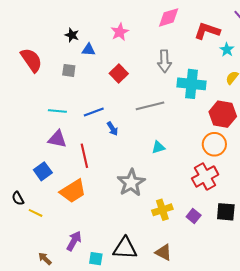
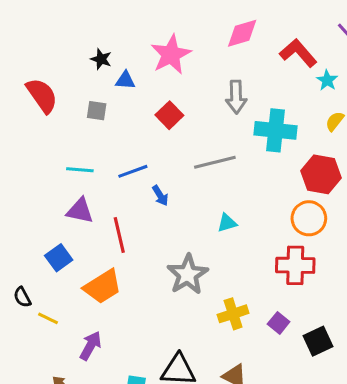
red L-shape: (207, 31) -> (298, 53), turned 30
pink star: (120, 32) -> (171, 55), size x1.5
red cross: (205, 176) -> (295, 265), turned 30
black square: (226, 212) -> (318, 341), moved, turned -30
purple arrow: (74, 241) -> (91, 346), moved

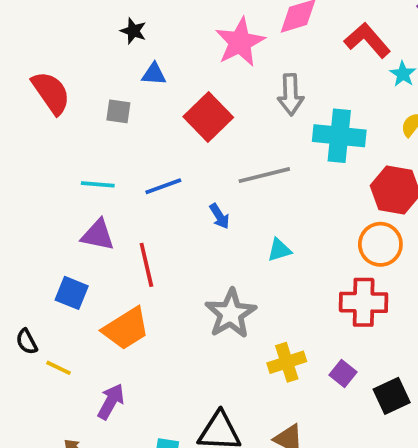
pink star: (171, 55) -> (240, 42), moved
black star: (101, 59) -> (133, 31), moved
red square: (169, 115) -> (208, 117), size x1.4
blue arrow: (160, 196) -> (219, 216), moved
blue square: (59, 258) -> (72, 293), turned -32

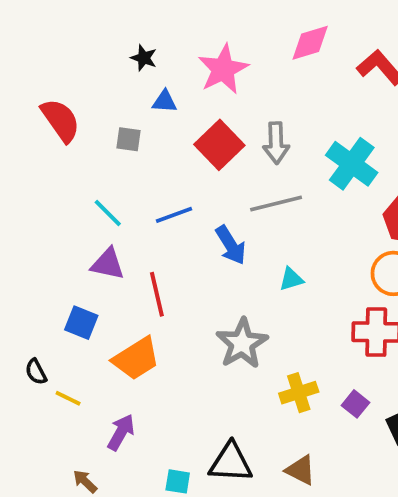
pink star: (240, 42) -> (223, 69), moved
gray arrow: (291, 95) -> (276, 143), moved
cyan cross: (339, 136) -> (352, 164), turned 30
cyan line: (98, 184) -> (108, 213), turned 40
blue arrow: (219, 216) -> (231, 245), size x1.5

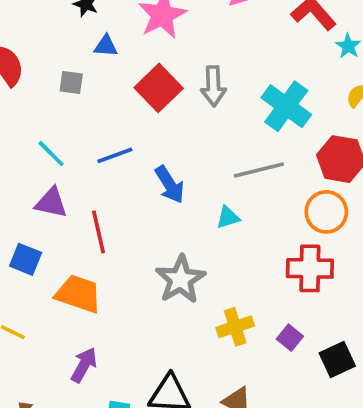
gray line: (276, 203) -> (259, 170), moved
orange trapezoid: (136, 359) -> (78, 294), turned -129
purple arrow: (121, 432) -> (84, 365), moved

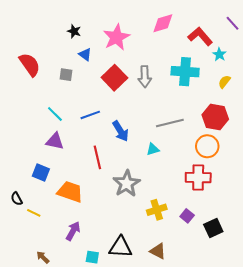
blue triangle: (106, 46) -> (85, 54), turned 32
cyan cross: (286, 106) -> (185, 72), moved, turned -32
red line: (98, 232) -> (97, 157), moved

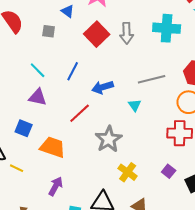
blue line: (90, 115) -> (73, 71), turned -42
blue arrow: (121, 131) -> (103, 87), turned 105
cyan triangle: (153, 149) -> (135, 105), turned -48
red line: (97, 157) -> (80, 113), turned 60
yellow cross: (157, 210) -> (128, 172), moved, turned -36

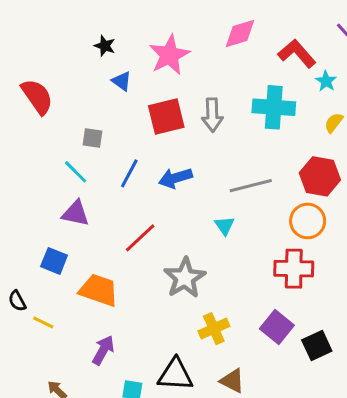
gray square: (49, 31) -> (92, 138), moved
red square: (97, 34) -> (166, 117), turned 30
blue arrow: (103, 87) -> (175, 178), moved
purple square: (169, 171) -> (277, 327), size x1.5
yellow cross: (128, 172) -> (214, 329), turned 30

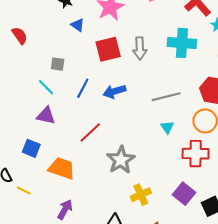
red semicircle: (37, 97) -> (20, 36), size x0.7
cyan triangle: (225, 226) -> (167, 127), moved

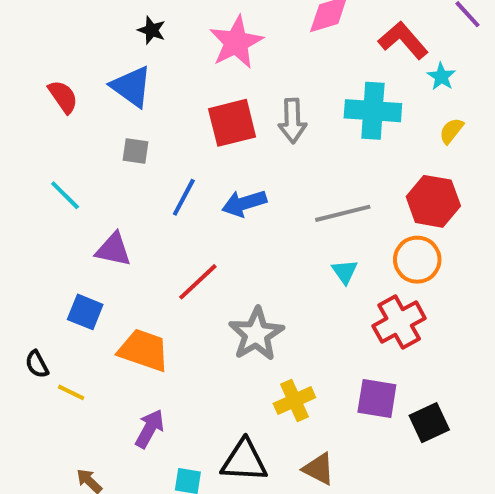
blue triangle: (78, 25) -> (131, 87), moved, size x1.6
cyan line: (46, 87) -> (65, 195), moved
red cross: (196, 154) -> (399, 322), turned -30
purple square: (184, 194) -> (377, 398), turned -30

